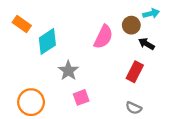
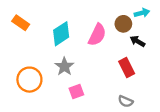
cyan diamond: (47, 41) -> (61, 34), moved
red rectangle: (135, 72) -> (127, 68), turned -54
orange circle: (31, 102) -> (29, 80), moved

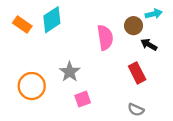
cyan diamond: (61, 34) -> (52, 20), moved
pink semicircle: (97, 35) -> (105, 37), turned -35

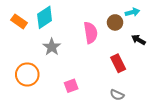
black arrow: (149, 45) -> (138, 40), moved
gray star: (70, 72) -> (52, 47), moved

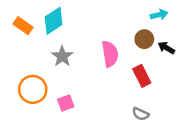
brown circle: (115, 22) -> (144, 39), moved
pink semicircle: (91, 33) -> (110, 54), moved
pink square: (71, 86) -> (66, 103), moved

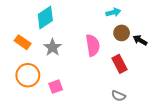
cyan arrow: (159, 15) -> (113, 12), moved
orange rectangle: (23, 26) -> (23, 42), moved

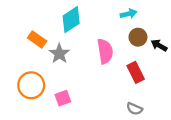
cyan diamond: (45, 18) -> (71, 20), moved
orange rectangle: (23, 42) -> (37, 40), moved

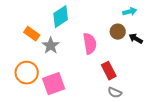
cyan arrow: (129, 14) -> (130, 12), moved
red rectangle: (136, 72) -> (109, 71), moved
pink square: (63, 98) -> (54, 84), size x1.6

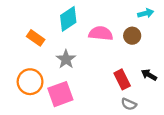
black arrow: (136, 39) -> (149, 75), moved
pink semicircle: (90, 44) -> (101, 33), moved, turned -75
gray star: (51, 46) -> (66, 59), moved

